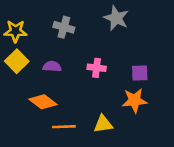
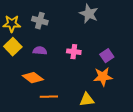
gray cross: (64, 27) -> (40, 21), moved
purple square: (140, 73) -> (107, 56), turned -32
yellow triangle: (103, 124) -> (87, 100), moved

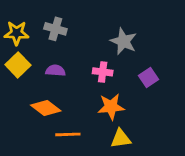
gray star: (89, 14) -> (123, 41), moved
orange star: (103, 77) -> (111, 107), moved

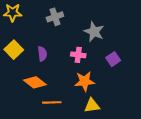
gray cross: (55, 29) -> (55, 17), moved, turned -35
yellow star: (17, 33) -> (13, 13), moved
purple semicircle: (55, 71) -> (42, 54), turned 80

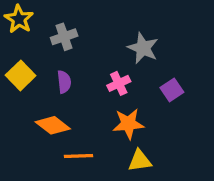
yellow star: (13, 13) -> (19, 19), turned 30
gray cross: (55, 17) -> (64, 37), moved
pink cross: (78, 55) -> (119, 83), turned -32

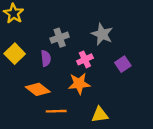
gray cross: (64, 37) -> (60, 38), moved
orange star: (128, 124) -> (79, 84), moved

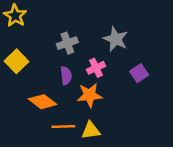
purple semicircle: (46, 58) -> (66, 76), moved
yellow triangle: (100, 115) -> (91, 130), moved

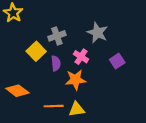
yellow square: (16, 61) -> (36, 51), moved
pink cross: (96, 68) -> (81, 57), turned -32
orange diamond: (43, 102) -> (17, 91), moved

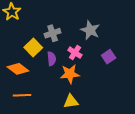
orange diamond: (17, 91) -> (18, 69), moved
orange line: (54, 106) -> (22, 95), moved

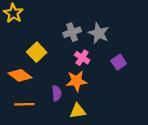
gray cross: (53, 33) -> (72, 32), moved
purple semicircle: (52, 59) -> (57, 93), moved

